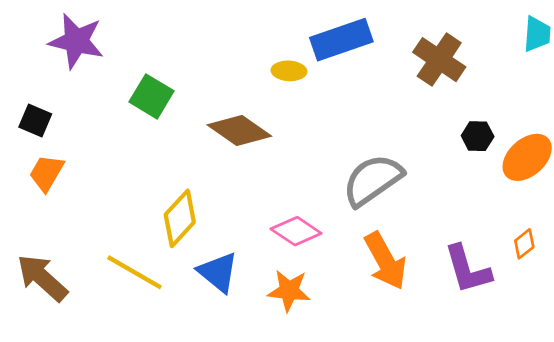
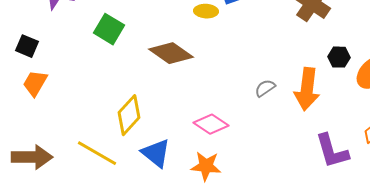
gray semicircle: (373, 180) -> (265, 88), size x0.5
orange arrow: (385, 261) -> (307, 89), moved, turned 36
brown arrow: (42, 278) -> (32, 157), turned 138

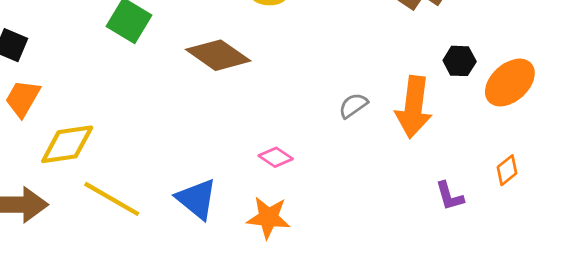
yellow diamond: (129, 115) -> (67, 144), moved, turned 39
pink diamond: (211, 124) -> (276, 157), size x0.7
purple L-shape: (332, 151) -> (450, 196), size x0.6

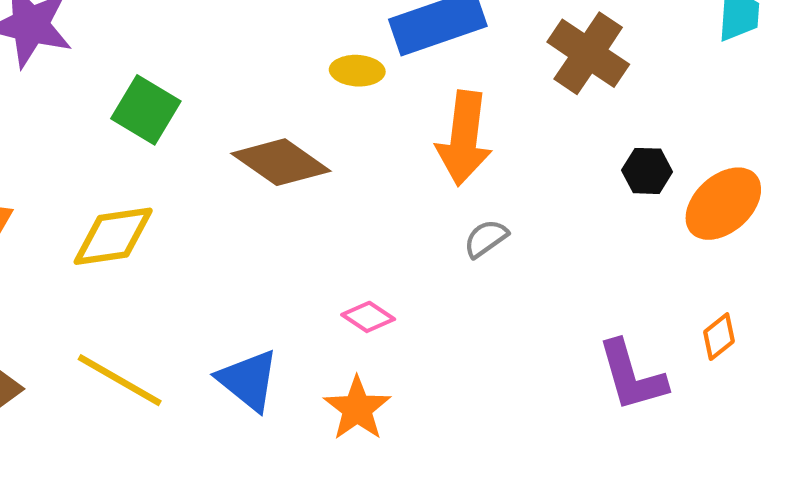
orange arrow: (414, 107) -> (464, 138), moved
yellow diamond: (67, 144) -> (113, 236), moved
purple L-shape: (450, 196) -> (632, 376), size x1.6
orange star: (268, 218) -> (357, 408), turned 30

